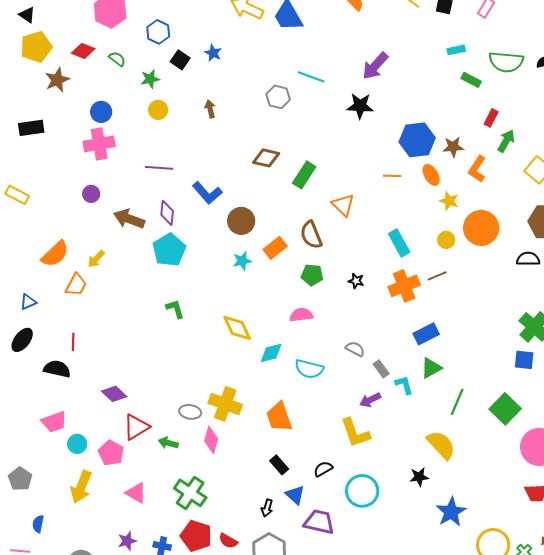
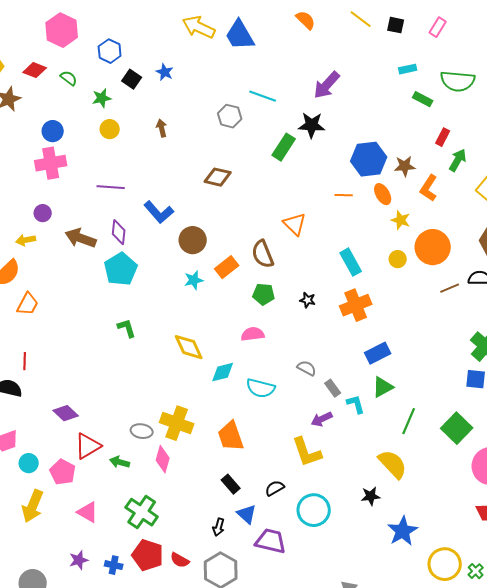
green rectangle: (304, 175) -> (284, 147), moved
yellow arrow: (96, 259) -> (26, 240), moved, turned 36
brown line: (437, 276) -> (450, 288), moved

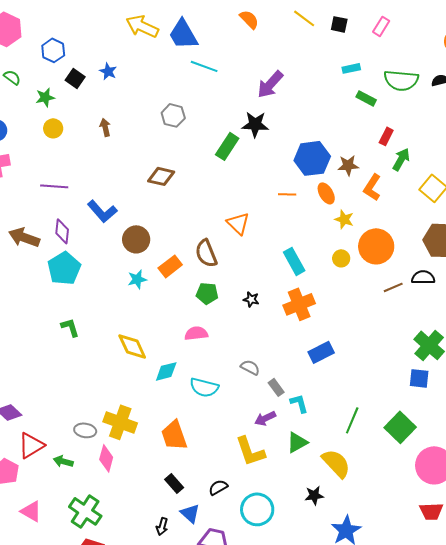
cyan line: (263, 96) -> (204, 66), moved
green triangle: (383, 387) -> (297, 442), moved

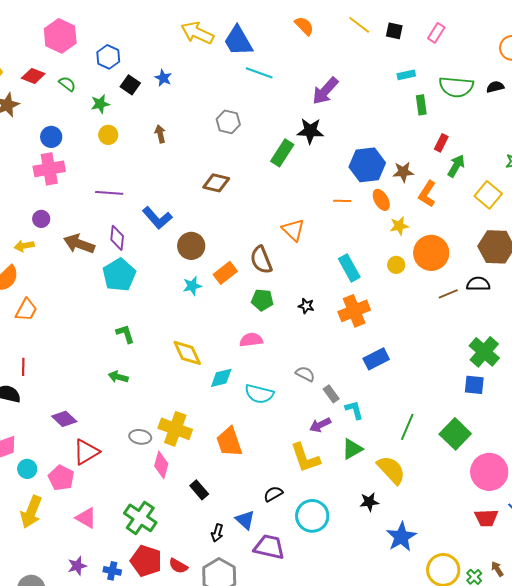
green rectangle: (366, 98) -> (421, 105), turned 54
yellow star: (344, 219) -> (399, 226), turned -30
green arrow: (63, 461) -> (118, 377), moved
black rectangle: (174, 483) -> (199, 490), moved

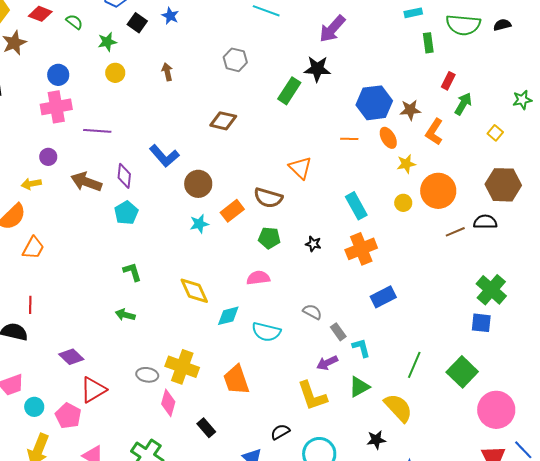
purple line: (109, 193) -> (97, 131), moved
yellow square: (488, 195) -> (495, 133), size x0.6
brown semicircle: (261, 260) -> (268, 198), turned -52
cyan pentagon: (119, 275) -> (126, 213), size x0.7

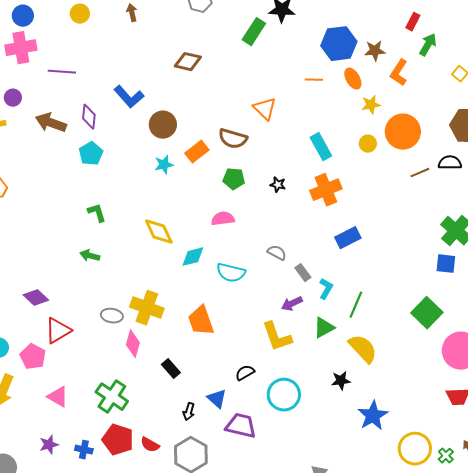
cyan L-shape: (361, 348) -> (326, 289), turned 45
green line: (414, 365) -> (356, 305), moved

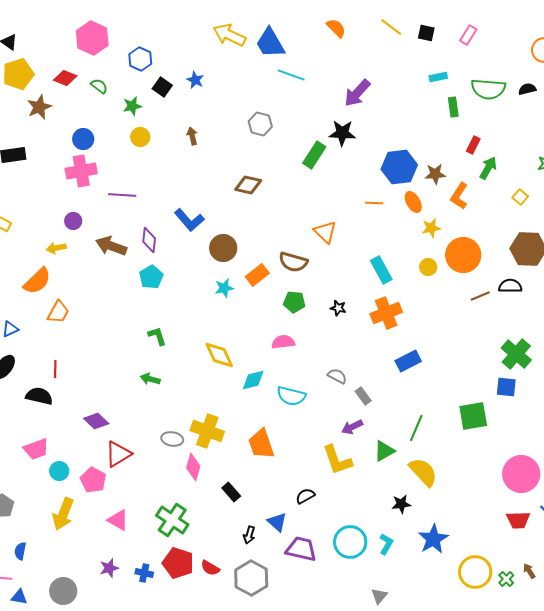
cyan L-shape: (326, 289) -> (386, 544), moved
green square: (427, 313) -> (473, 416), moved, turned 36
cyan circle: (284, 395) -> (350, 542), moved

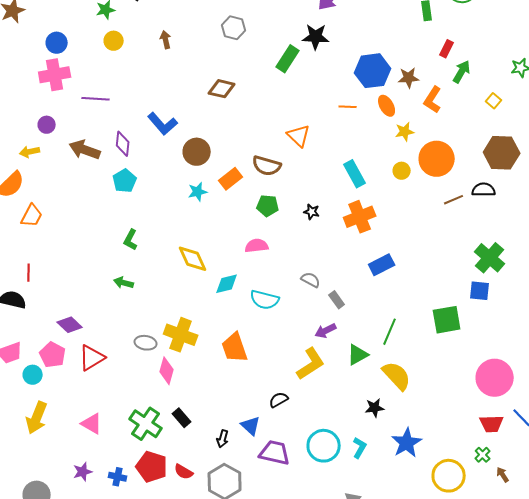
green L-shape: (157, 336) -> (131, 240), turned -135
yellow L-shape: (337, 460) -> (311, 364), turned -104
pink pentagon: (93, 480) -> (53, 355), moved
black rectangle: (231, 492) -> (182, 418), moved
green cross: (506, 579) -> (483, 455), moved

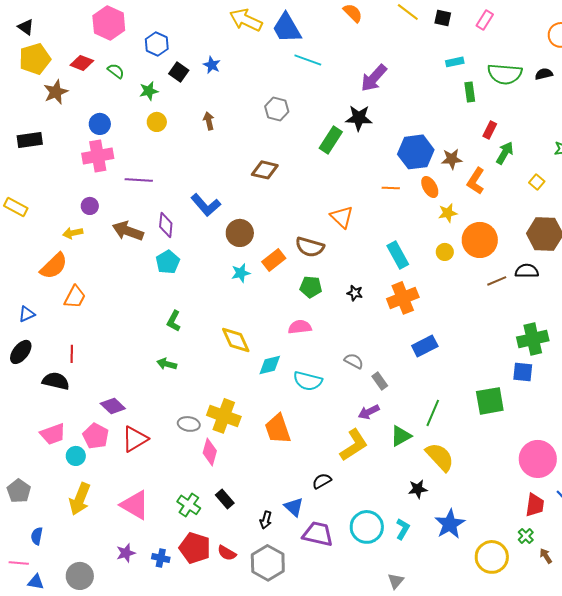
green cross: (490, 258) -> (533, 339), turned 36
pink triangle: (92, 424) -> (135, 505), size x1.4
green cross: (146, 424) -> (189, 505), size x0.7
red trapezoid: (492, 424) -> (535, 505), turned -80

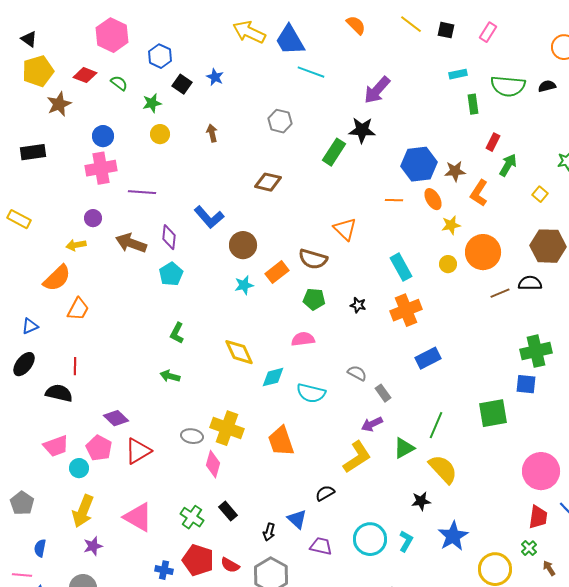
purple trapezoid: (318, 534) -> (321, 546), size x0.7
purple star: (126, 553) -> (93, 546), moved

